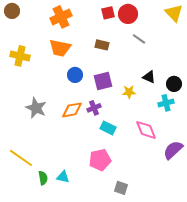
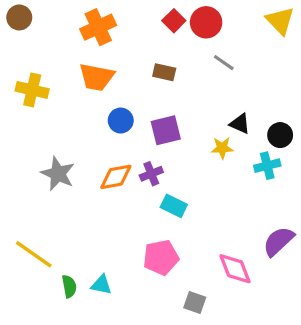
red square: (108, 13) -> (174, 21), turned -32
yellow star: (129, 92) -> (222, 148), moved
pink diamond: (146, 130) -> (235, 269), moved

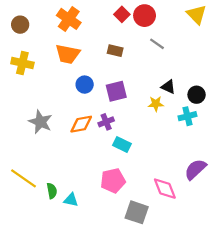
brown circle: (19, 17) -> (20, 25), moved
orange cross: (98, 27) -> (69, 19), turned -30
green semicircle: (69, 286) -> (52, 191), moved
gray square: (195, 302) -> (137, 212), size x1.5

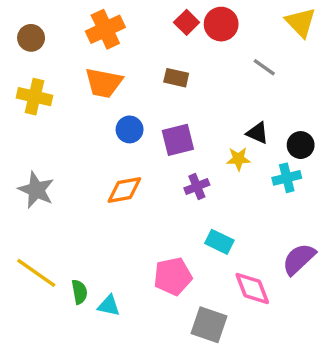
orange cross: (69, 19) -> (105, 29), turned 30
gray line: (157, 44) -> (264, 67), moved
gray star: (40, 122) -> (36, 190), moved
purple cross: (106, 122) -> (197, 186), moved
cyan rectangle: (122, 144) -> (219, 242), moved

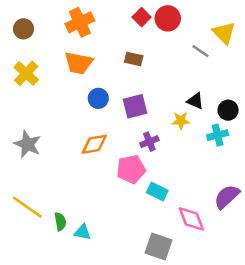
yellow triangle: (301, 22) -> (224, 33), moved
yellow cross: (34, 97) -> (26, 73), turned 30
cyan rectangle: (219, 242) -> (157, 191), moved
pink pentagon: (173, 276) -> (131, 169), moved

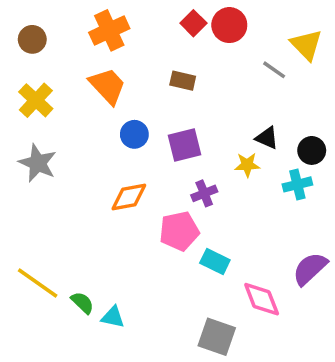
orange trapezoid: (79, 63) -> (107, 86), turned -144
gray star: (27, 144) -> (38, 163), moved
green semicircle: (60, 222) -> (82, 303), turned -36

